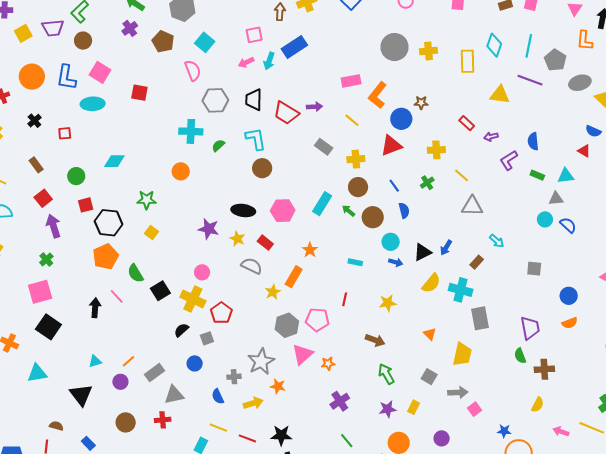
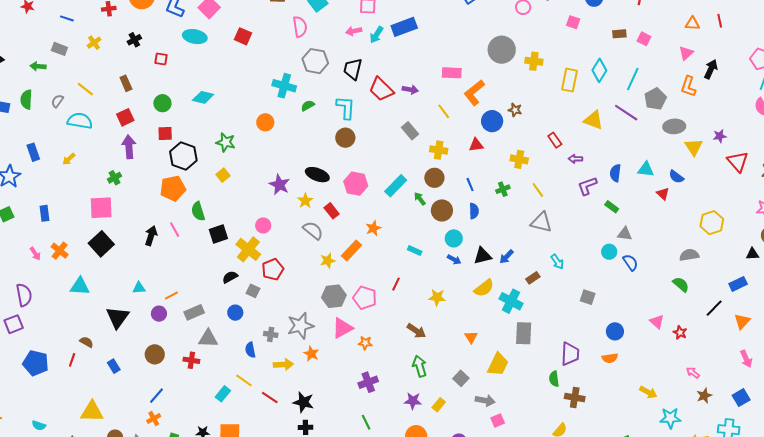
red triangle: (391, 146) -> (476, 145), size x0.7
cyan triangle: (566, 176) -> (646, 169), moved
gray square: (207, 338) -> (253, 291), turned 32

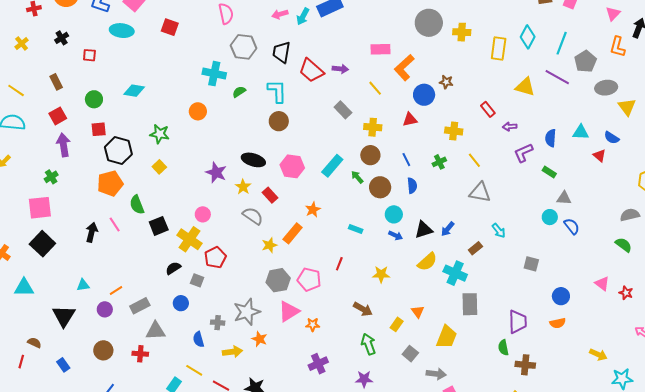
yellow rectangle: (439, 405) -> (397, 324), moved

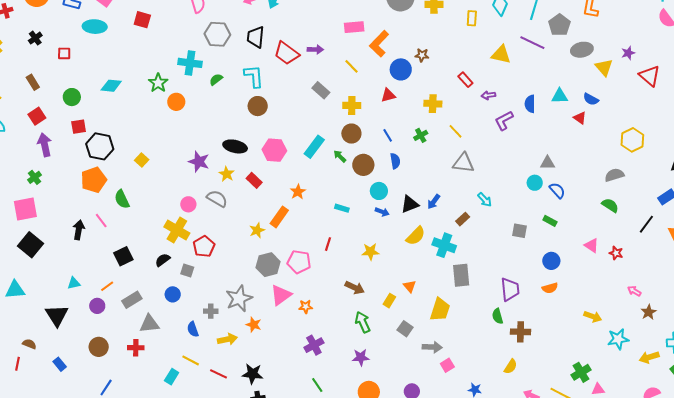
yellow rectangle: (499, 48) -> (472, 18), size x0.7
green star: (160, 134) -> (158, 83), moved, turned 30
green rectangle: (549, 172) -> (550, 221), moved
gray semicircle: (253, 216) -> (217, 199), moved
black square: (159, 226) -> (123, 256), moved

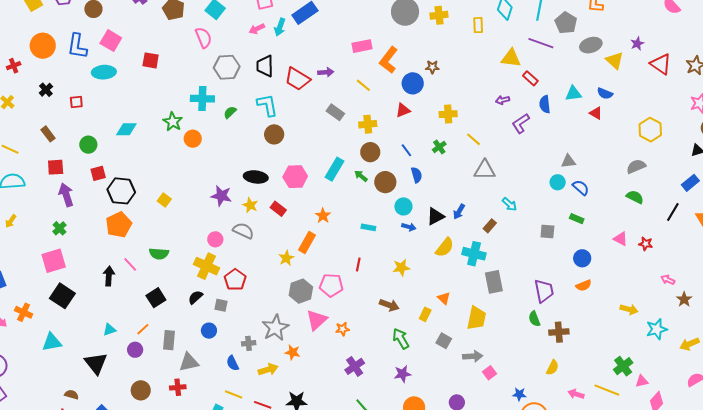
red rectangle: (465, 80) -> (530, 78), moved
red square: (37, 116) -> (56, 167), turned 36
green semicircle: (122, 199) -> (159, 254), moved, turned -54
gray rectangle: (132, 300) -> (169, 340), turned -48

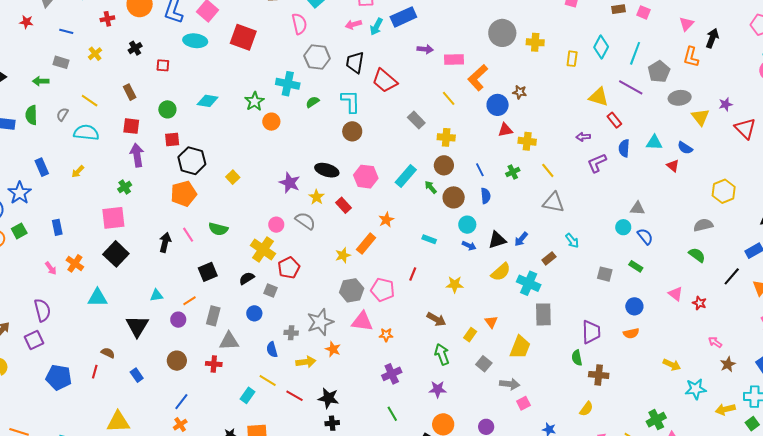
red square: (151, 60) -> (243, 37), size x1.5
purple arrow: (326, 72) -> (425, 49), moved
red triangle: (403, 110) -> (505, 130), moved
pink triangle: (317, 320) -> (362, 322), turned 40

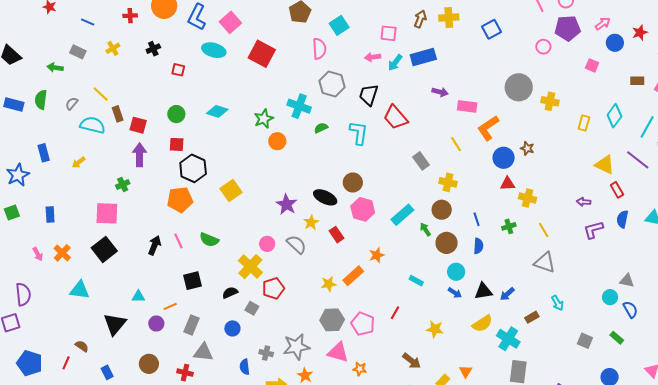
brown rectangle: (130, 92) -> (118, 114), moved
brown circle: (352, 131) -> (353, 182), moved
yellow square: (233, 177) -> (231, 191), size x1.5

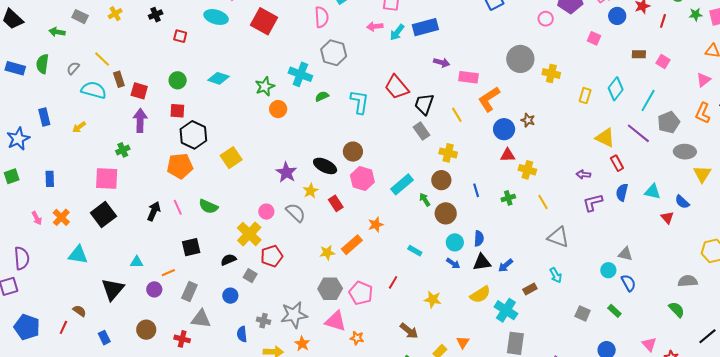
black trapezoid: (369, 95) -> (424, 104), moved
blue semicircle: (478, 246) -> (479, 238), moved
gray triangle: (545, 262) -> (558, 237), moved

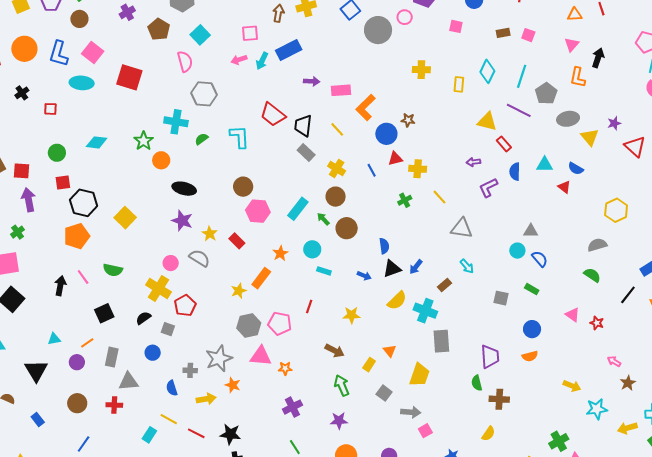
gray circle: (520, 59) -> (378, 30), moved
yellow cross: (448, 153) -> (337, 168), turned 30
black ellipse: (325, 166) -> (184, 189), moved
blue line: (476, 190) -> (372, 170), moved
cyan circle: (455, 242) -> (312, 249), moved

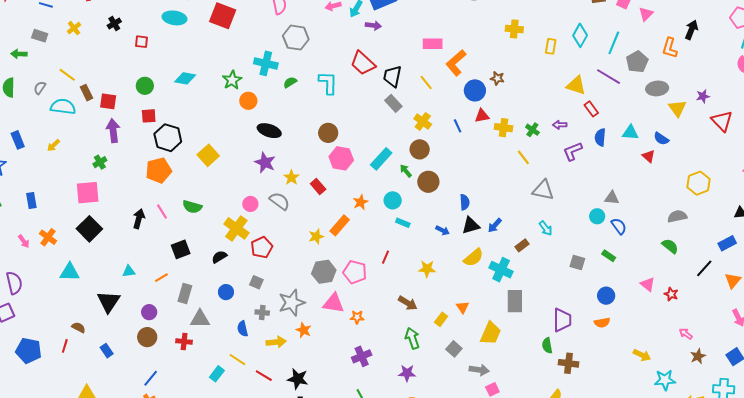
pink triangle: (572, 45) -> (646, 14), moved
purple arrow: (312, 81) -> (373, 26), moved
green cross: (405, 200) -> (532, 130), moved, turned -32
gray square: (168, 329) -> (256, 282), moved
purple circle: (77, 362) -> (149, 312), moved

